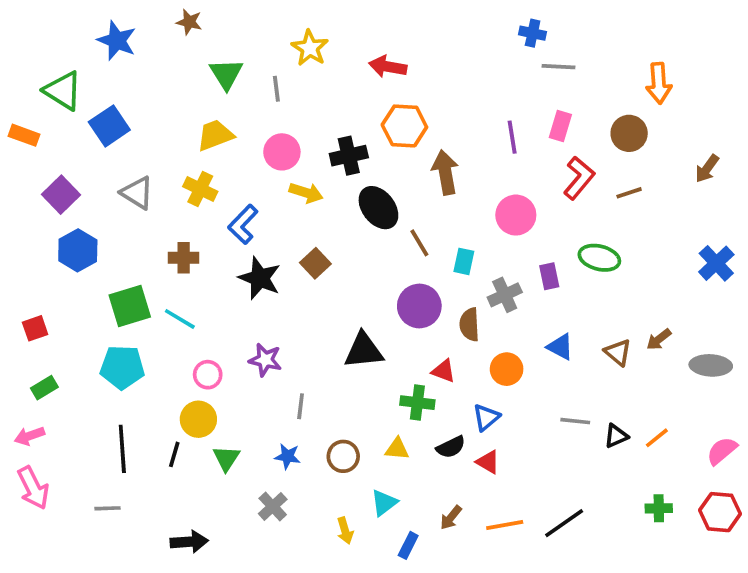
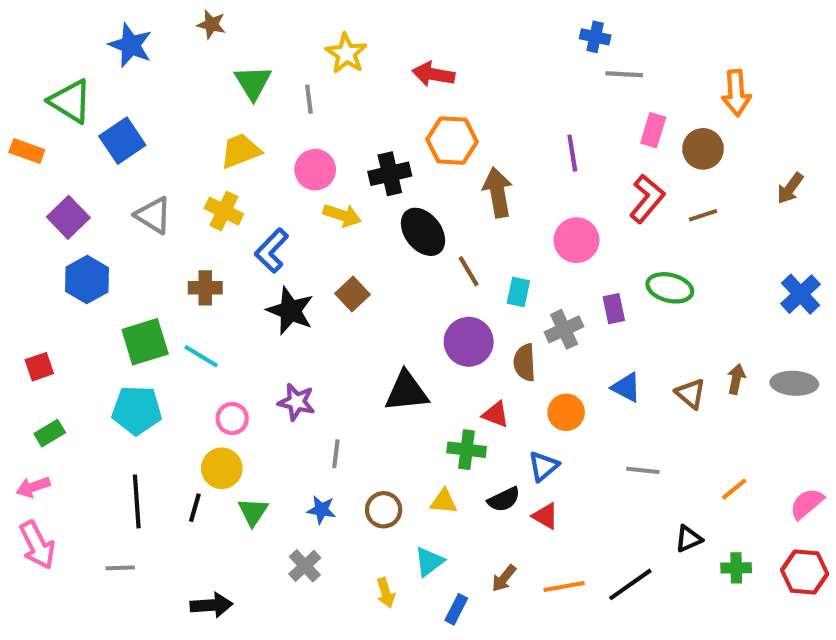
pink rectangle: (560, 126) -> (653, 130), moved
brown arrow: (659, 339) -> (736, 379), turned 140
gray ellipse: (711, 365) -> (794, 383), moved
black triangle: (616, 436) -> (688, 539), moved

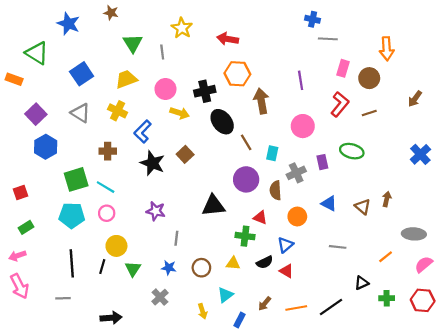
blue square: (122, 141) -> (82, 74), moved
gray ellipse: (794, 383) -> (414, 234), moved
pink circle: (232, 419) -> (107, 213), moved

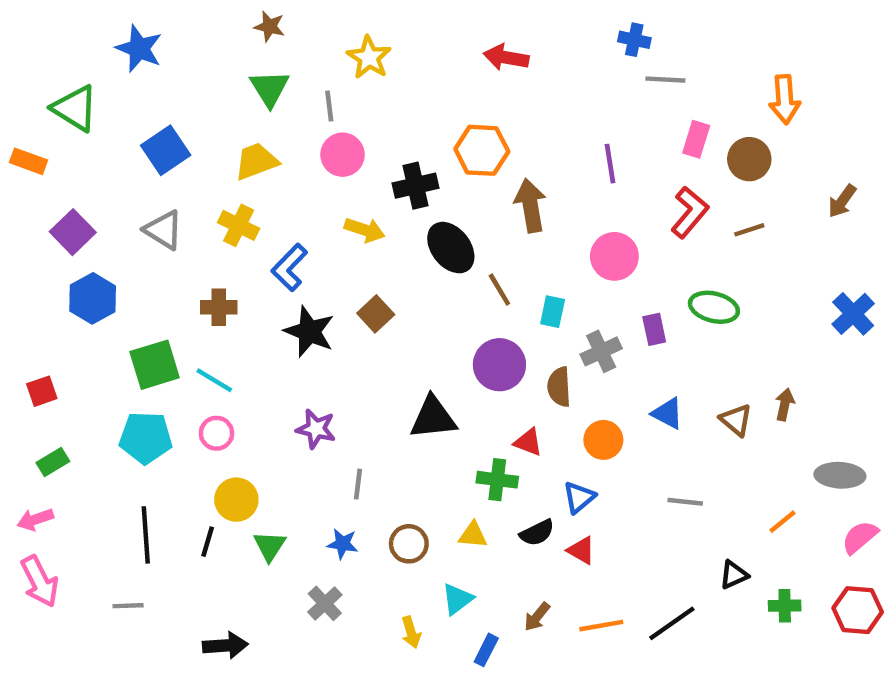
brown star: (111, 13) -> (270, 26), moved
red arrow: (228, 39) -> (506, 57), moved
pink circle: (165, 89) -> (342, 155), moved

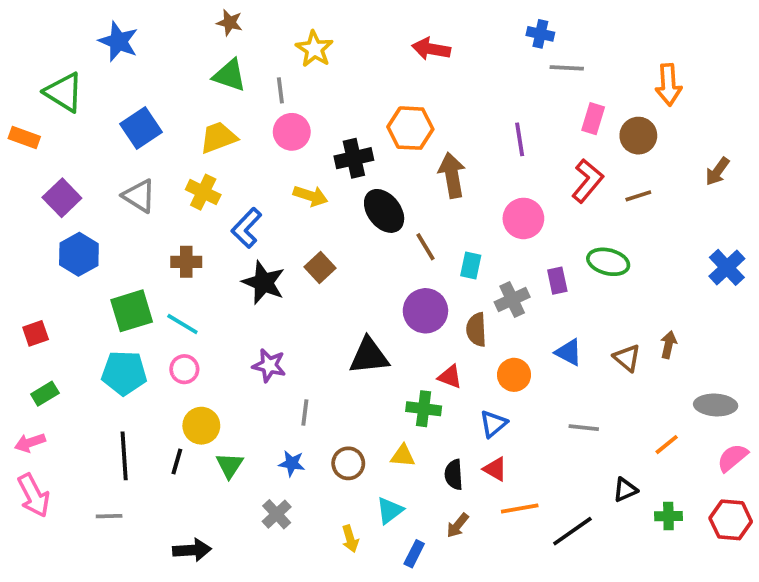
green triangle: (270, 88) -> (230, 75), turned -39
black semicircle: (537, 533) -> (454, 475), moved, turned 112
orange line: (601, 626) -> (520, 509), moved

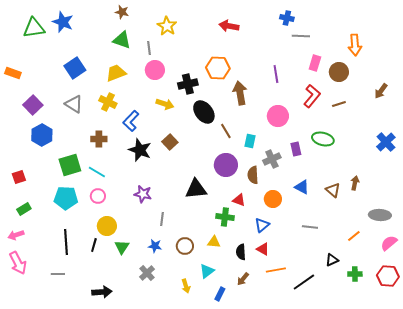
green triangle: (64, 92) -> (34, 28), moved, turned -40

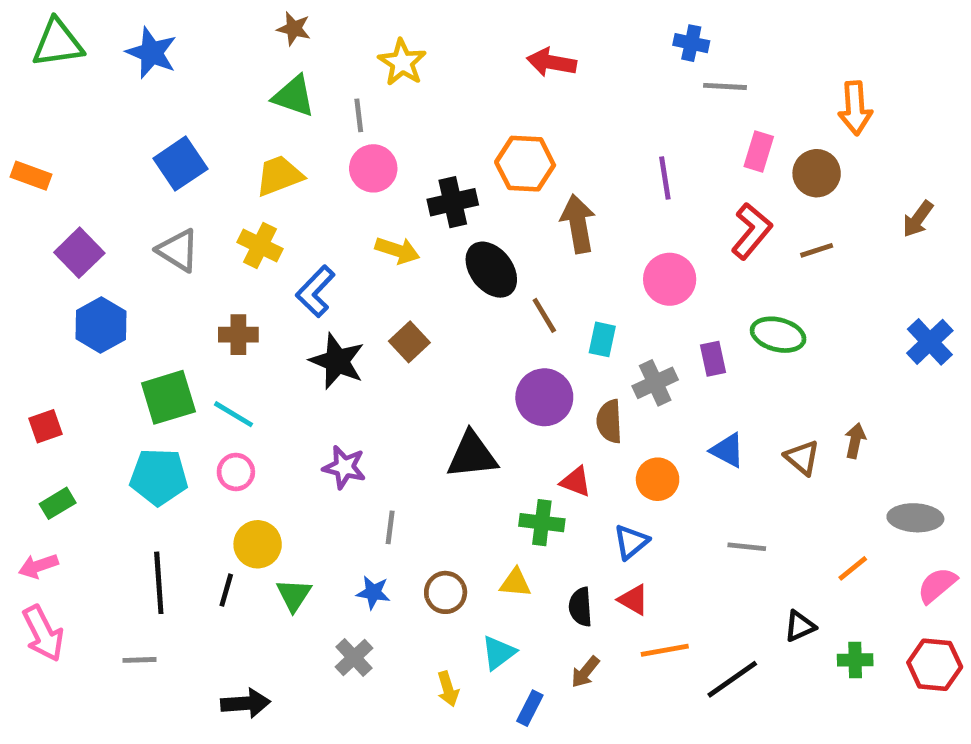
green triangle: (34, 28) -> (58, 43), moved

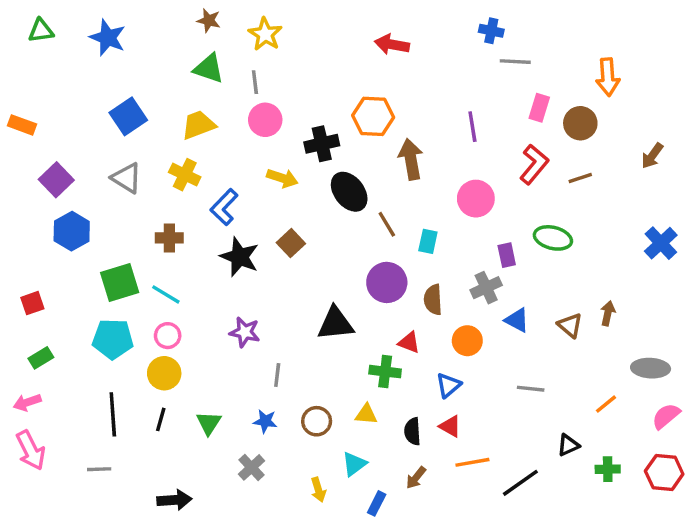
green triangle: (58, 43) -> (41, 31), size x0.7
yellow star: (402, 62) -> (265, 34), moved
gray cross: (655, 383) -> (486, 288), moved
yellow circle: (258, 544) -> (164, 373), moved

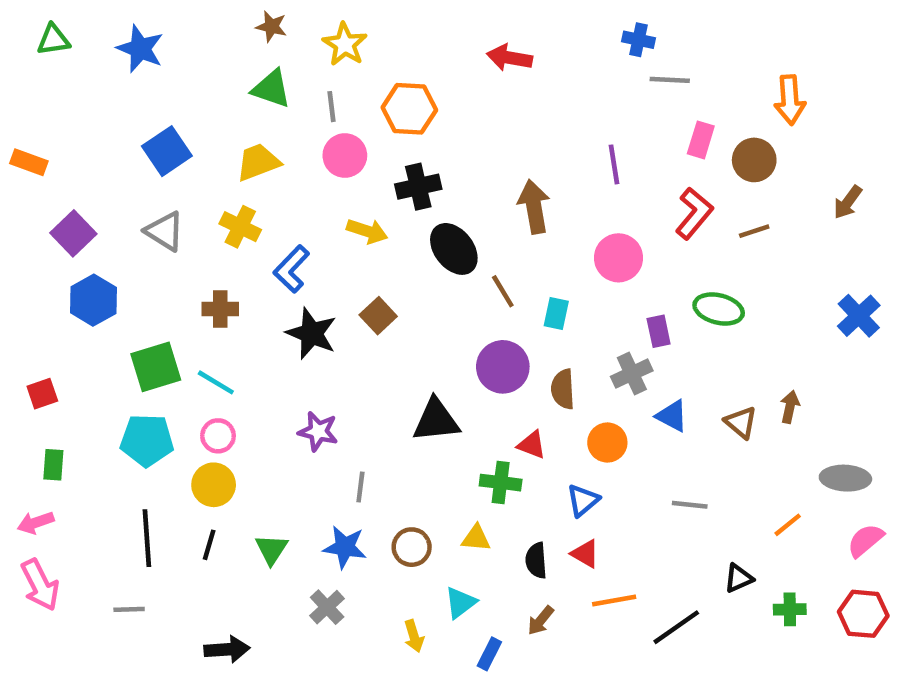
orange hexagon: (373, 116) -> (409, 109), moved
green rectangle: (41, 358) -> (53, 465), turned -55
blue star: (265, 421) -> (345, 547), size x1.4

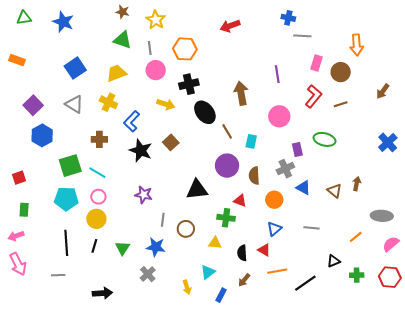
red arrow: (509, 58) -> (230, 26), turned -30
orange rectangle: (29, 162) -> (17, 60), moved
blue triangle: (583, 500) -> (274, 229), moved
brown circle: (412, 547) -> (186, 229), moved

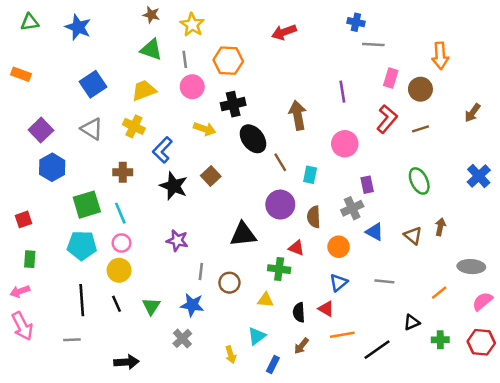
green ellipse: (325, 139) -> (419, 181), moved, turned 50
cyan line: (97, 173) -> (120, 213), turned 36
black line: (94, 246) -> (117, 304), turned -40

